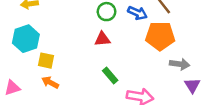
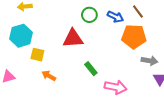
red triangle: (102, 39) -> (73, 38), moved, size x1.5
orange arrow: (50, 82) -> (49, 76), moved

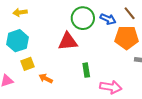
green circle: (89, 15) -> (83, 18), size x1.5
yellow square: (37, 55) -> (27, 64), moved, turned -32
green rectangle: (91, 69) -> (86, 70), turned 32

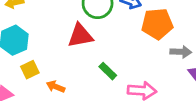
green rectangle: (86, 70) -> (108, 71), turned -32

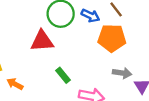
gray arrow: (181, 52) -> (122, 73), moved

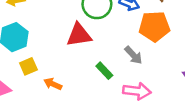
gray arrow: (122, 73) -> (134, 55), moved, turned 42

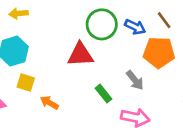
yellow square: (28, 66) -> (26, 82), turned 36

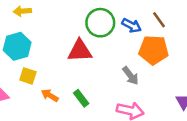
green rectangle: (104, 94) -> (81, 98), moved

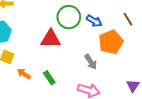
brown line: (159, 20) -> (128, 19), moved
orange pentagon: (154, 50) -> (111, 42), turned -30

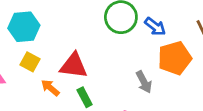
red triangle: (51, 39) -> (74, 66), moved

